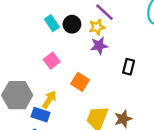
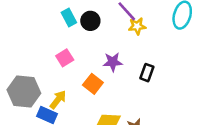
yellow star: (97, 27) -> (137, 26), moved
purple star: (99, 46) -> (113, 62), moved

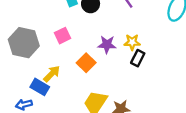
yellow star: (137, 26) -> (132, 42), moved
gray hexagon: (24, 92) -> (24, 43), moved

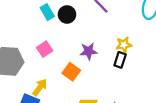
yellow star: (132, 42) -> (124, 45), moved

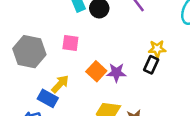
pink square: (45, 49) -> (70, 43), turned 35
purple star: (89, 51) -> (116, 73), moved

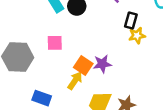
black rectangle: (151, 65) -> (131, 20), moved
yellow arrow: (60, 84) -> (75, 81), moved

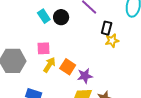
purple star: (102, 64) -> (85, 76), moved
yellow arrow: (75, 81) -> (49, 65), moved

